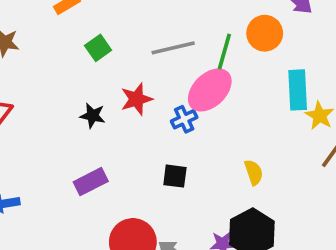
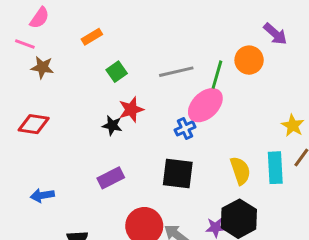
cyan rectangle: (298, 90) -> (275, 168), moved
red star: (137, 99) -> (131, 110), moved
yellow semicircle: (254, 172) -> (240, 171), size x1.4
black square: (175, 176) -> (178, 174), size x1.6

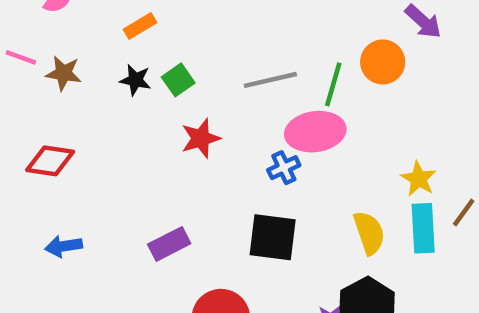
pink line: (25, 44) -> (21, 57), moved
pink ellipse: (205, 105) -> (315, 132), turned 36
black star: (112, 126) -> (135, 80), moved
yellow star: (293, 126) -> (419, 179), moved
blue arrow: (42, 195) -> (64, 246), moved

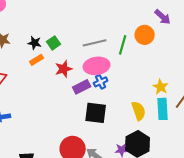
orange rectangle: (140, 26) -> (37, 60), moved
pink ellipse: (315, 132) -> (97, 66), moved
purple rectangle: (169, 244) -> (82, 87), moved

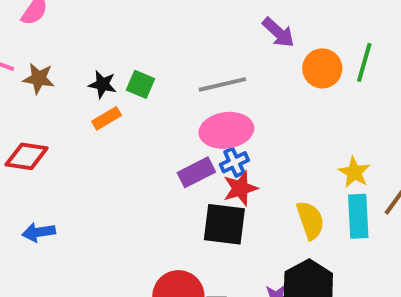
purple arrow: (163, 17) -> (278, 32), moved
green square: (54, 43) -> (140, 84), turned -32
green line: (123, 45) -> (364, 62), moved
red star: (64, 69) -> (240, 188), moved

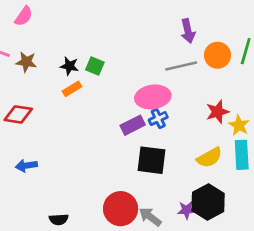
purple arrow: (278, 32) -> (188, 31), turned 35
gray line: (222, 84) -> (181, 66), moved
red star: (240, 188) -> (217, 112), moved
yellow semicircle: (310, 220) -> (209, 158), turned 80

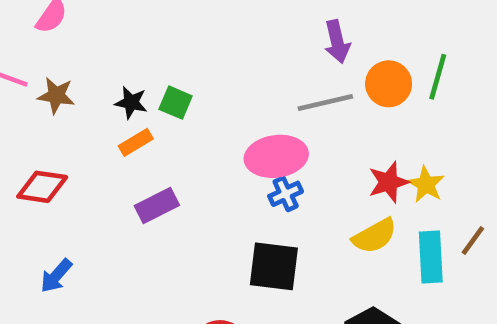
purple rectangle: (133, 125) -> (157, 206), moved
yellow star: (239, 125) -> (426, 184), moved
yellow semicircle: (209, 158) -> (375, 236), moved
blue arrow: (26, 166) -> (56, 276), turned -40

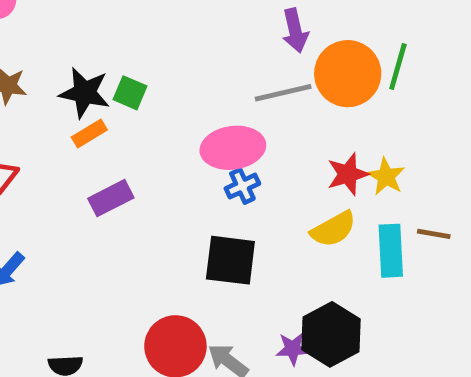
orange circle: (389, 84) -> (348, 74), size x1.4
black star: (131, 103) -> (85, 93), size x1.5
brown line: (473, 241) -> (434, 234), turned 64

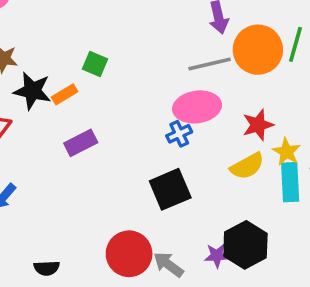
black star: (85, 93) -> (32, 91), moved
pink ellipse: (233, 148) -> (197, 107), moved
yellow star: (386, 176) -> (287, 152), moved
black square: (230, 260) -> (170, 189), turned -30

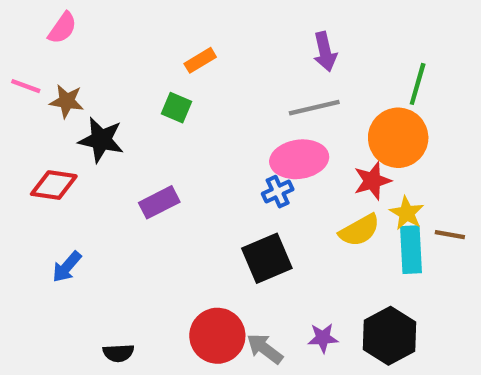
orange circle: (258, 50) -> (398, 138), moved
orange rectangle: (65, 94) -> (200, 60), moved
black hexagon: (245, 245) -> (390, 336), moved

